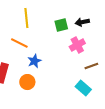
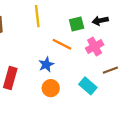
orange line: (19, 43) -> (62, 44), moved
orange circle: (27, 82) -> (51, 88), moved
cyan rectangle: (83, 88) -> (88, 86), moved

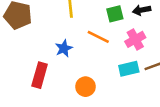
blue star: (46, 64) -> (64, 48), moved
cyan rectangle: (88, 86) -> (129, 69), moved, turned -54

